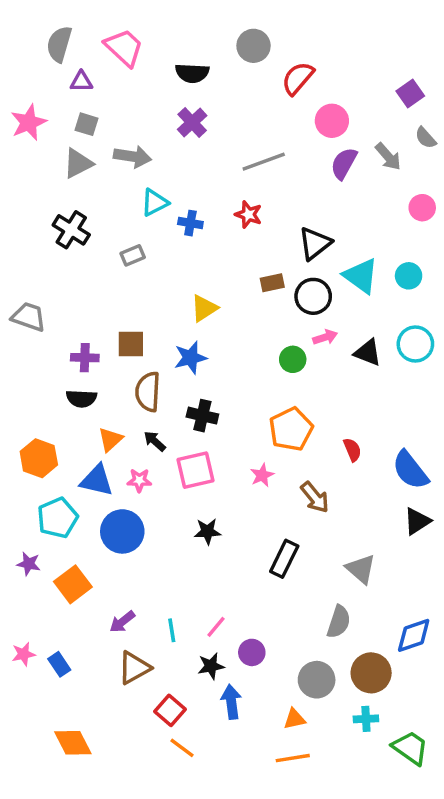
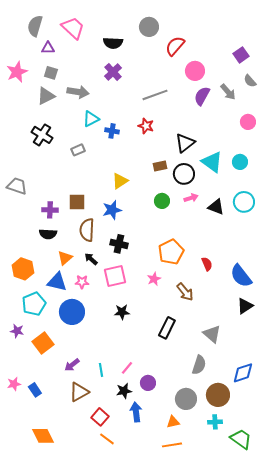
green circle: (293, 359) -> (162, 201), moved

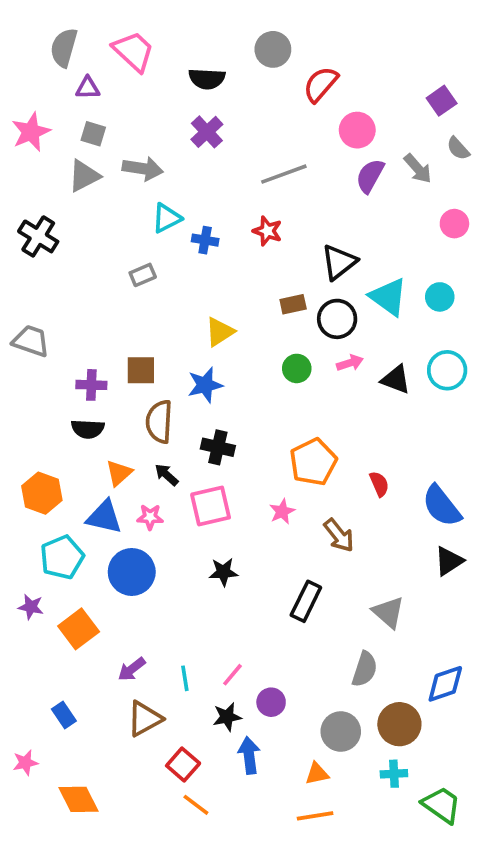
black cross: (42, 135) -> (38, 236), moved
pink star: (14, 384) -> (25, 763), moved

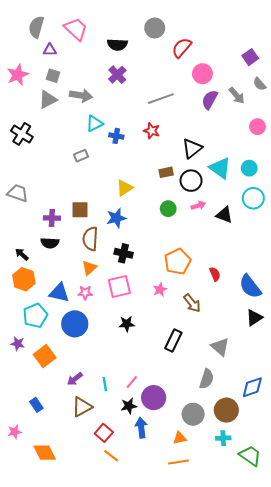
cyan circle: (447, 370) -> (253, 198), moved
orange triangle: (119, 473) -> (89, 268), moved
black arrow: (167, 475) -> (22, 254), moved
purple circle: (271, 702) -> (154, 398), size x1.5

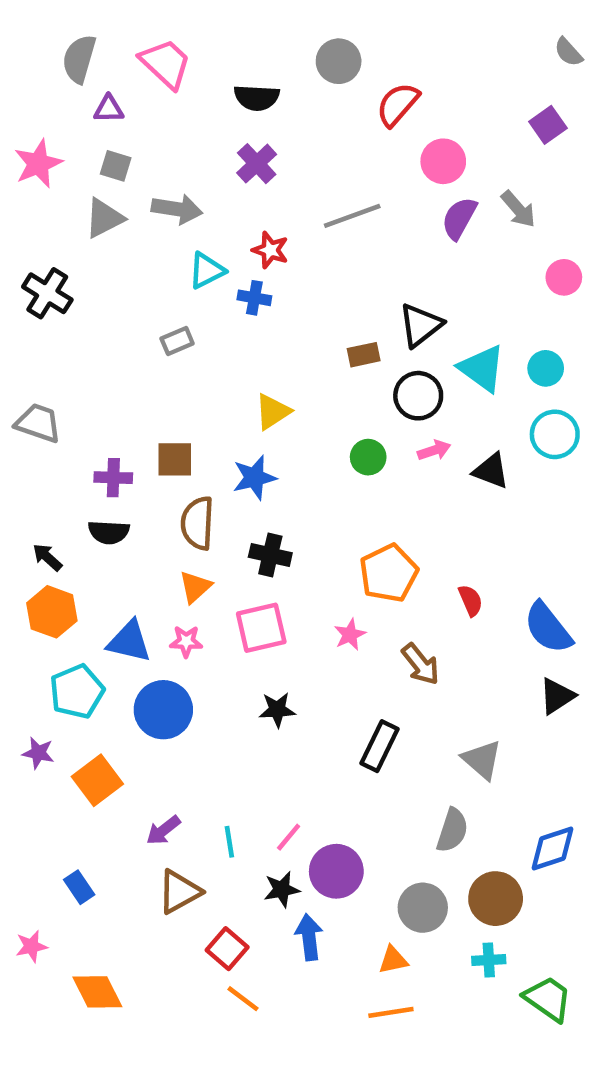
gray semicircle: (260, 84) -> (568, 52), moved
red star: (152, 131) -> (270, 250), moved
brown rectangle: (166, 172) -> (364, 355), moved

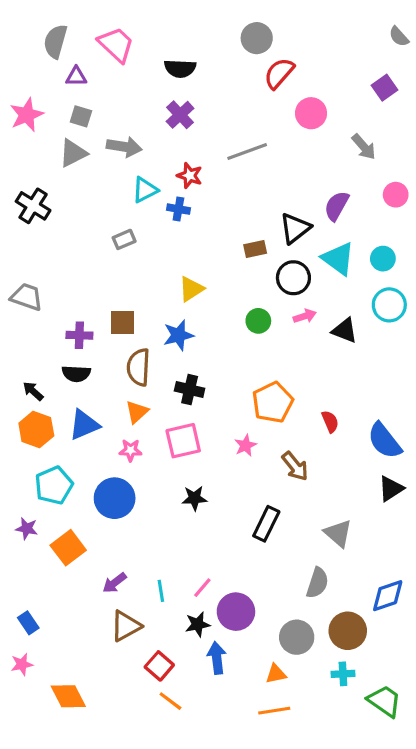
gray circle: (339, 61) -> (257, 38), moved
purple semicircle: (459, 218) -> (337, 206), moved
blue triangle: (129, 641) -> (84, 425), moved, turned -36
blue rectangle: (79, 887) -> (28, 623), moved

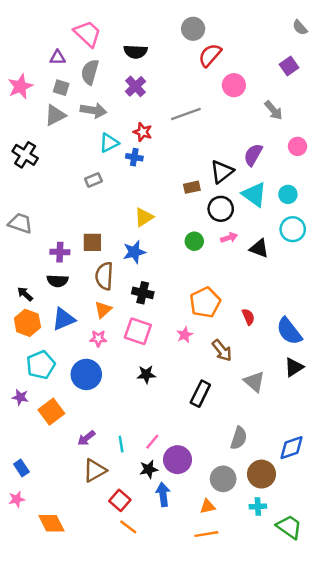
gray semicircle: (55, 41) -> (90, 72), moved
pink square: (183, 441) -> (138, 331), turned 32
gray triangle: (338, 533) -> (254, 382), moved

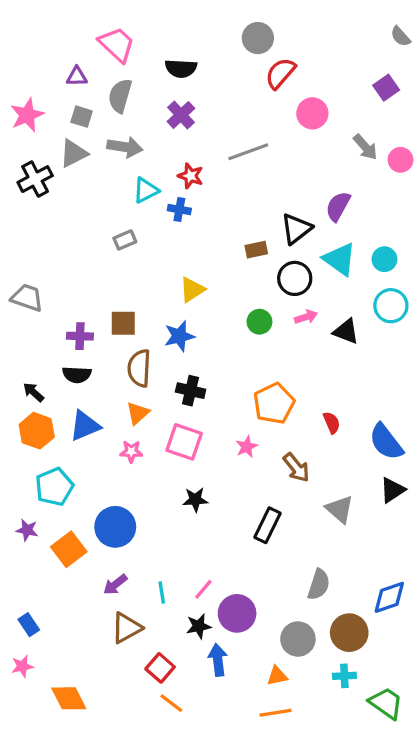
pink circle: (298, 146) -> (401, 160), moved
black cross: (25, 155) -> (35, 179), moved, turned 30
blue circle: (86, 374) -> (115, 527), moved

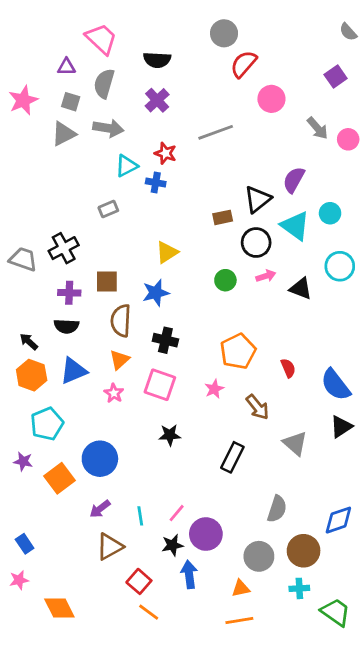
black cross: (35, 179) -> (64, 248), moved
cyan circle: (384, 259) -> (330, 213), moved
pink star: (131, 452) -> (114, 393), turned 30

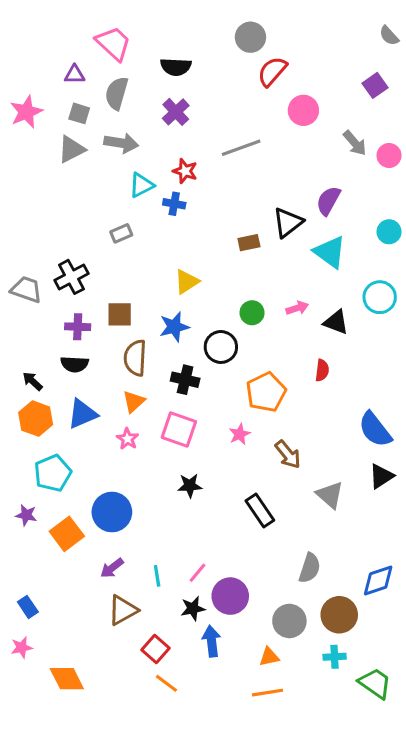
cyan circle: (330, 213) -> (389, 232), moved
black circle: (256, 243) -> (221, 347), moved
red semicircle: (288, 368) -> (322, 370), moved, turned 30
black rectangle: (232, 457) -> (260, 510), turned -60

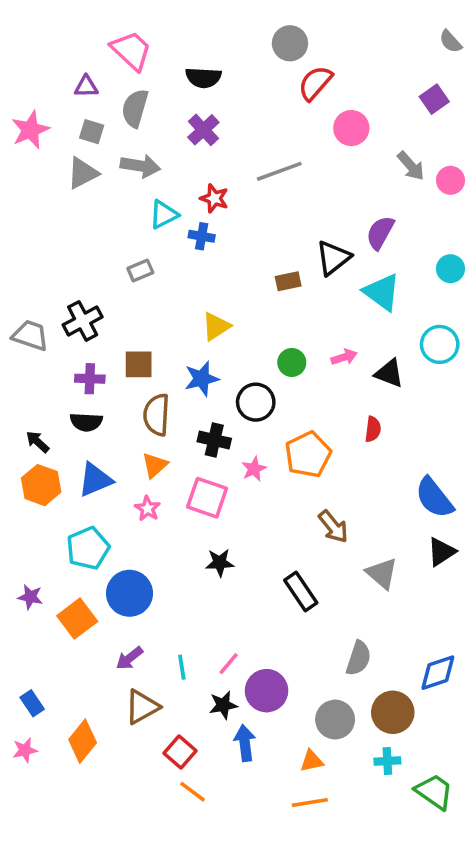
pink star: (240, 434) -> (254, 469), moved
cyan pentagon: (53, 473) -> (88, 548), moved
orange diamond: (67, 679) -> (83, 741), moved, turned 66

